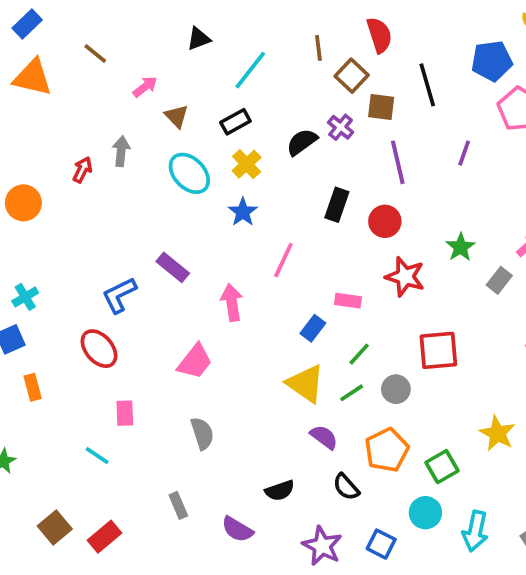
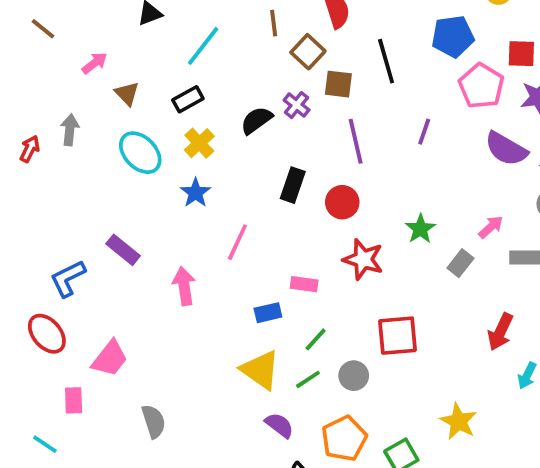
blue rectangle: (313, 328) -> (268, 313), turned 40
pink trapezoid: (195, 361) -> (110, 358), moved

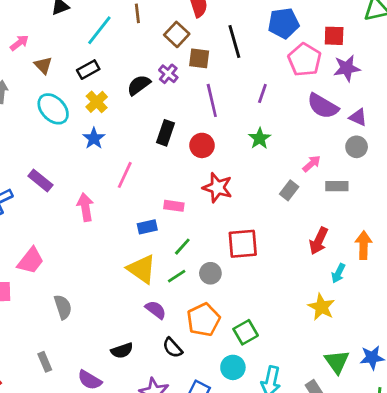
brown line: (274, 23) -> (137, 13), moved
green star: (420, 229) -> (260, 138), moved
yellow star: (458, 421) -> (321, 307), moved

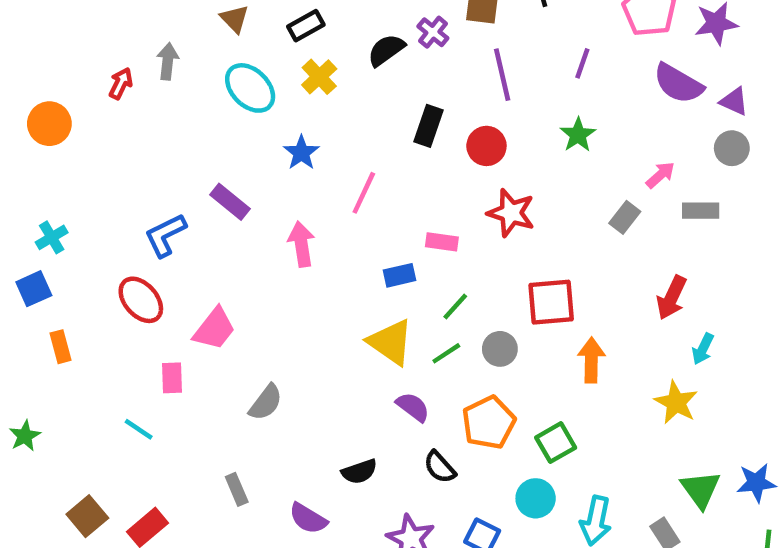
blue star: (94, 138) -> (301, 153), moved
orange arrow: (364, 245) -> (591, 360), moved
gray semicircle: (63, 307) -> (266, 402), turned 55

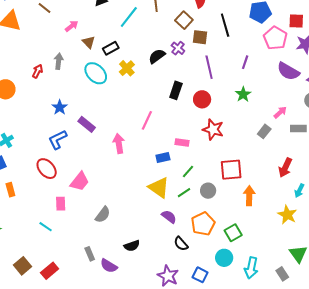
black rectangle: (306, 26) -> (111, 48), moved
blue star: (301, 153) -> (60, 107), moved
black semicircle: (359, 472) -> (132, 246), moved
purple semicircle: (308, 518) -> (109, 266), moved

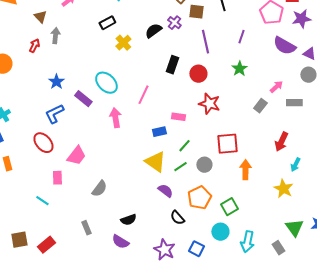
brown triangle: (89, 42) -> (40, 17), moved
cyan ellipse: (96, 73) -> (106, 83), moved
brown square: (22, 266) -> (19, 240), turned 30
purple semicircle: (109, 266) -> (120, 242), moved

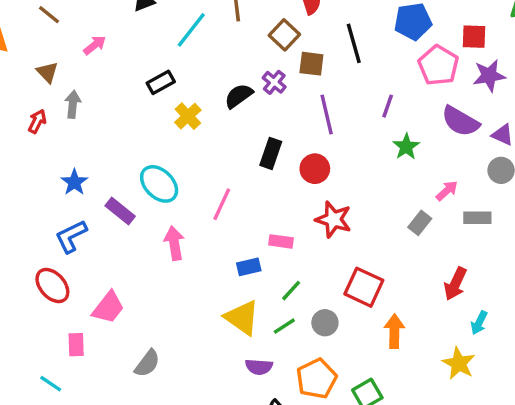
green star: (239, 69) -> (406, 147), moved
red square: (227, 144) -> (364, 287), turned 30
purple semicircle: (165, 191) -> (259, 367), turned 147

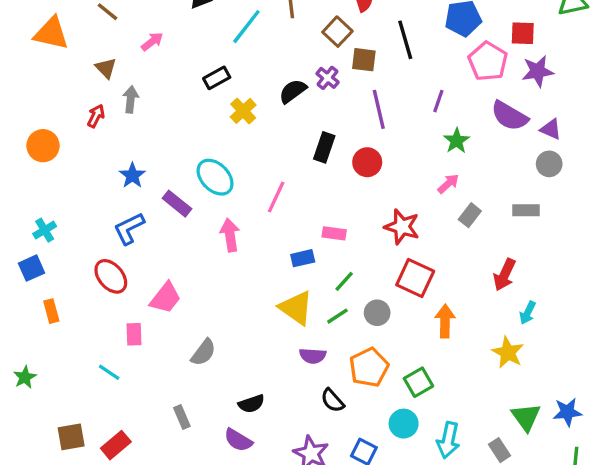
pink arrow: (447, 191) -> (448, 184), moved
red star: (333, 219) -> (402, 227), moved

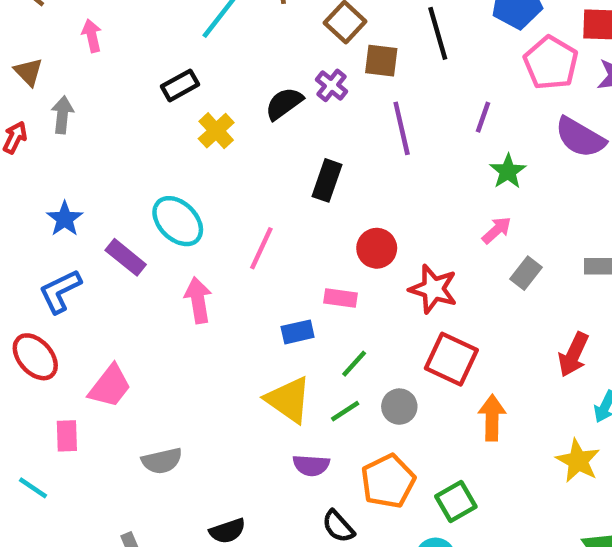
pink arrow: (152, 41) -> (92, 36), turned -65
red circle: (367, 162) -> (377, 248), moved
gray semicircle: (203, 352) -> (162, 461), turned 40

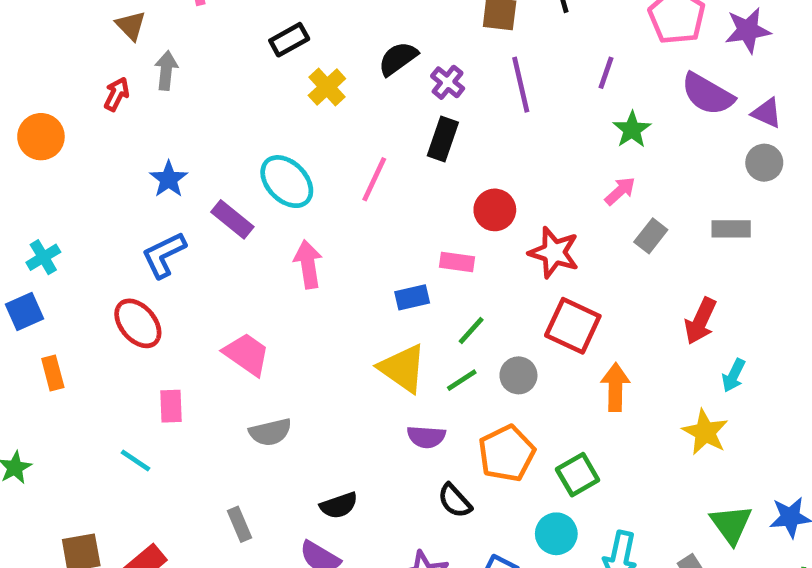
purple cross: (331, 85) -> (448, 82), moved
pink line: (261, 248) -> (374, 179), moved
pink trapezoid: (110, 386) -> (247, 354), moved, turned -93

